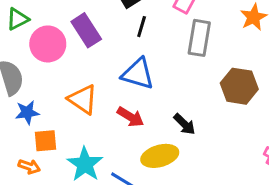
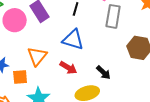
orange triangle: (83, 99) -> (37, 56), turned 35
orange square: (46, 141) -> (20, 77), moved

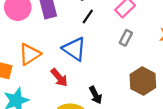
gray rectangle: (113, 16) -> (126, 38), size x0.6

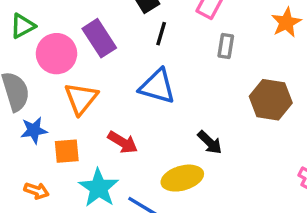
orange triangle: (30, 54) -> (81, 98), moved
red arrow: (59, 78) -> (123, 142), moved

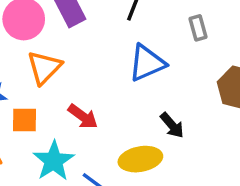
gray rectangle: (226, 46) -> (198, 28), turned -30
blue triangle: (157, 86) -> (147, 63), moved, turned -45

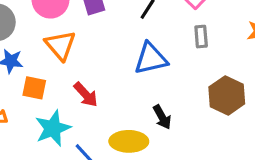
orange triangle: (44, 67) -> (60, 45), turned -36

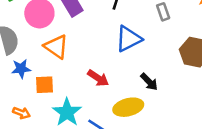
red arrow: (86, 95) -> (98, 78), moved

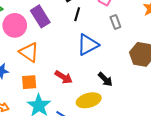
orange square: (45, 85) -> (29, 82), moved

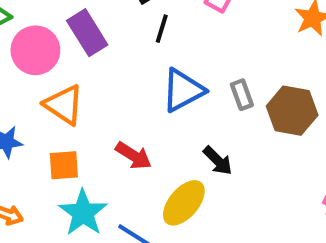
gray rectangle: (115, 22) -> (242, 95), moved
yellow ellipse: (89, 100) -> (184, 203), turned -35

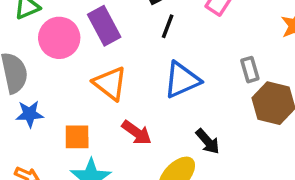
gray rectangle: (242, 95) -> (250, 70), moved
orange triangle: (64, 105) -> (110, 83), moved

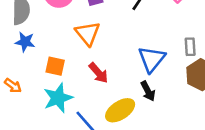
blue triangle: (182, 80) -> (152, 59), moved, turned -40

